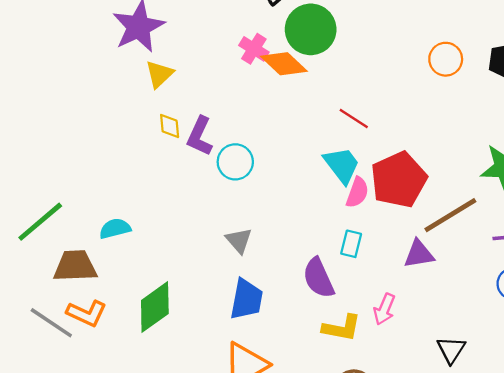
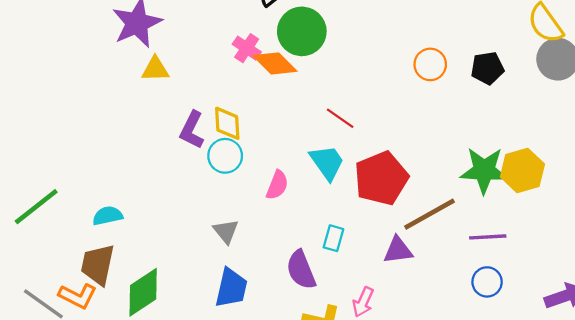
yellow triangle: (159, 74) -> (155, 69), turned 40
yellow diamond: (170, 126) -> (227, 123), moved, size x1.4
pink semicircle: (357, 192) -> (277, 185), moved
brown trapezoid: (75, 266) -> (98, 265), moved, turned -78

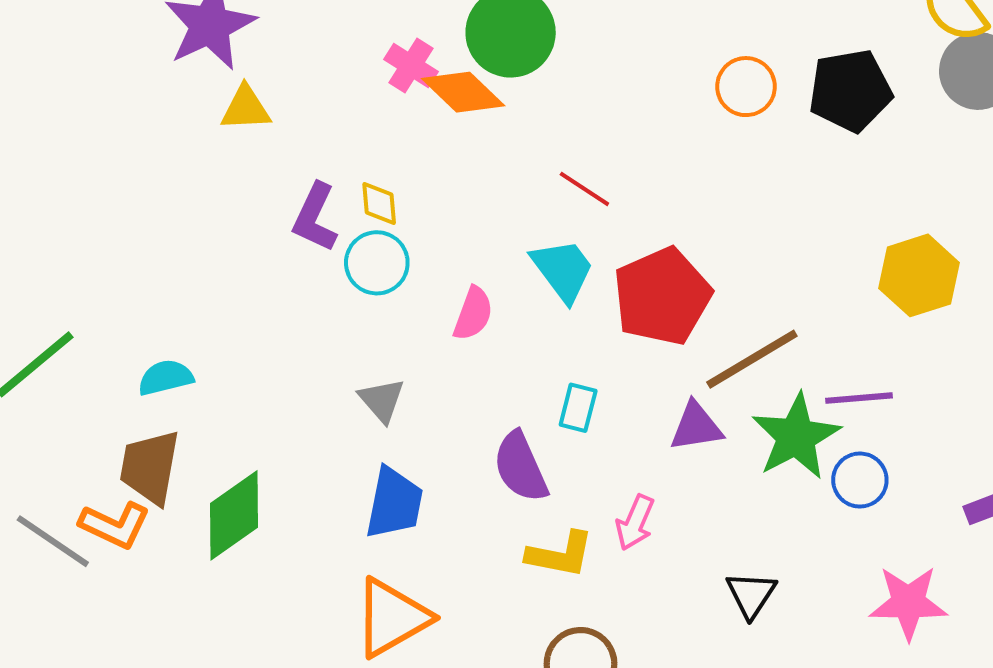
black pentagon: (487, 68) -> (850, 91), size x1.4
yellow diamond: (227, 123) -> (379, 204), size x0.7
green star: (484, 170) -> (796, 437), moved, turned -30

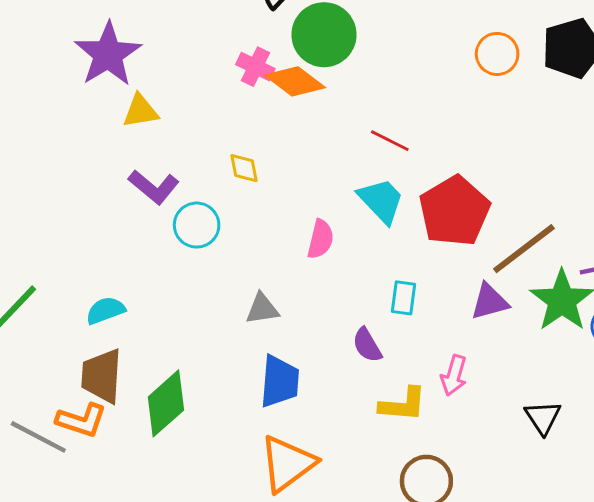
purple L-shape: (315, 217) -> (154, 187), moved, turned -69
cyan circle: (377, 263) -> (197, 225), moved
gray triangle: (382, 400) -> (262, 309), turned -51
purple semicircle: (520, 467) -> (367, 345), size x0.7

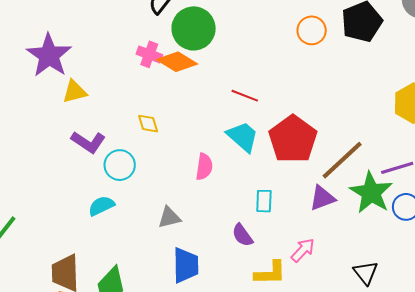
cyan semicircle: (106, 310) -> (101, 206), moved
pink arrow: (454, 375) -> (303, 250), turned -148

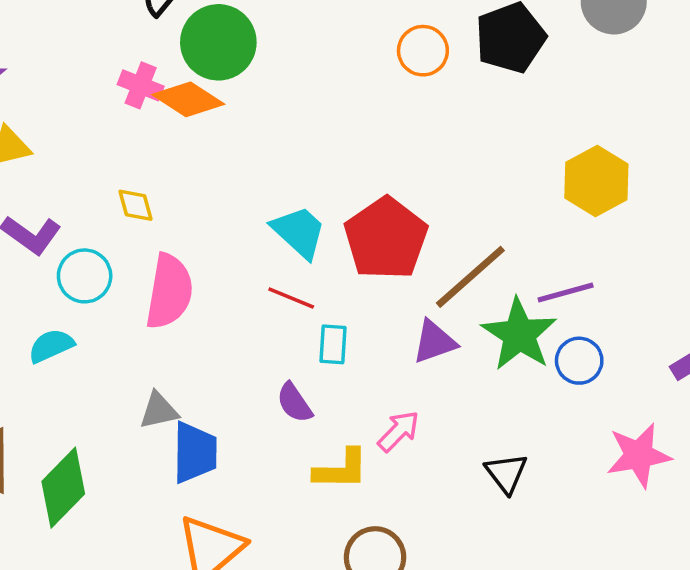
red line: (245, 96) -> (291, 298), moved
pink semicircle: (204, 167) -> (169, 291), moved, size x1.6
gray triangle: (169, 217) -> (159, 410), moved

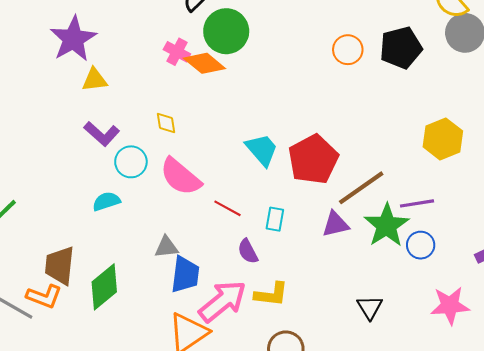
pink semicircle: (169, 291) -> (180, 177), turned 114
red line: (291, 298) -> (227, 208), moved
pink arrow: (398, 431) -> (223, 301), moved, size x1.8

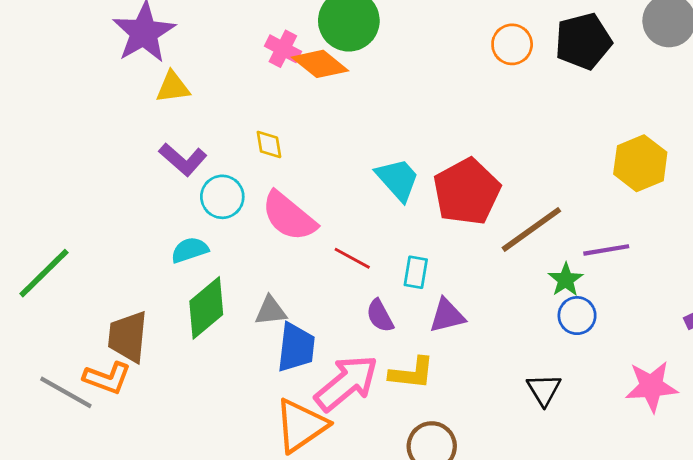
purple triangle: (335, 224) -> (447, 316), moved
green star: (387, 225) -> (566, 280), size x0.6
blue circle: (421, 245) -> (577, 316), moved
green diamond: (104, 287) -> (206, 308), moved

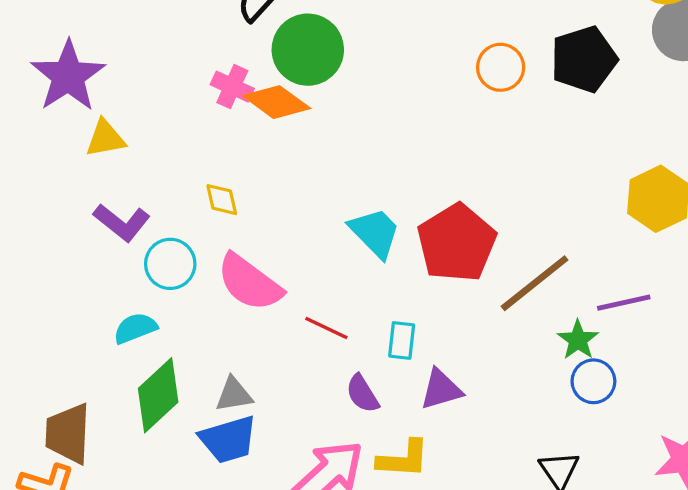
blue trapezoid: (296, 347) -> (228, 440), moved, turned 70

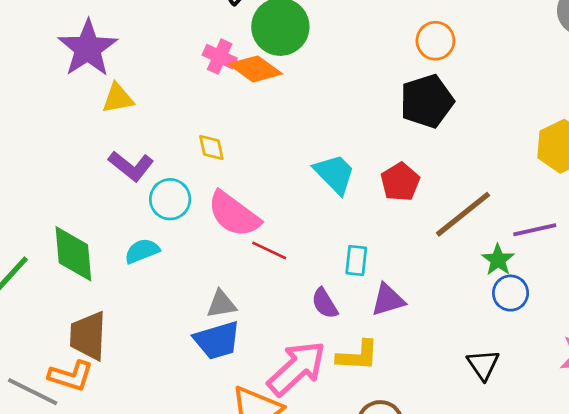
black pentagon: (584, 59) -> (427, 101), moved
red pentagon: (457, 243) -> (400, 182), size x0.6
red line: (326, 328) -> (269, 250), moved
green diamond: (158, 395) -> (73, 254), moved, turned -52

